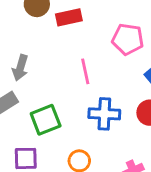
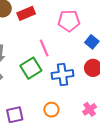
green square: (46, 120) -> (31, 68), moved

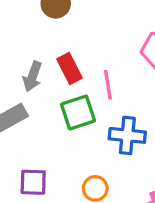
red rectangle: (26, 13) -> (69, 69), moved, turned 72

